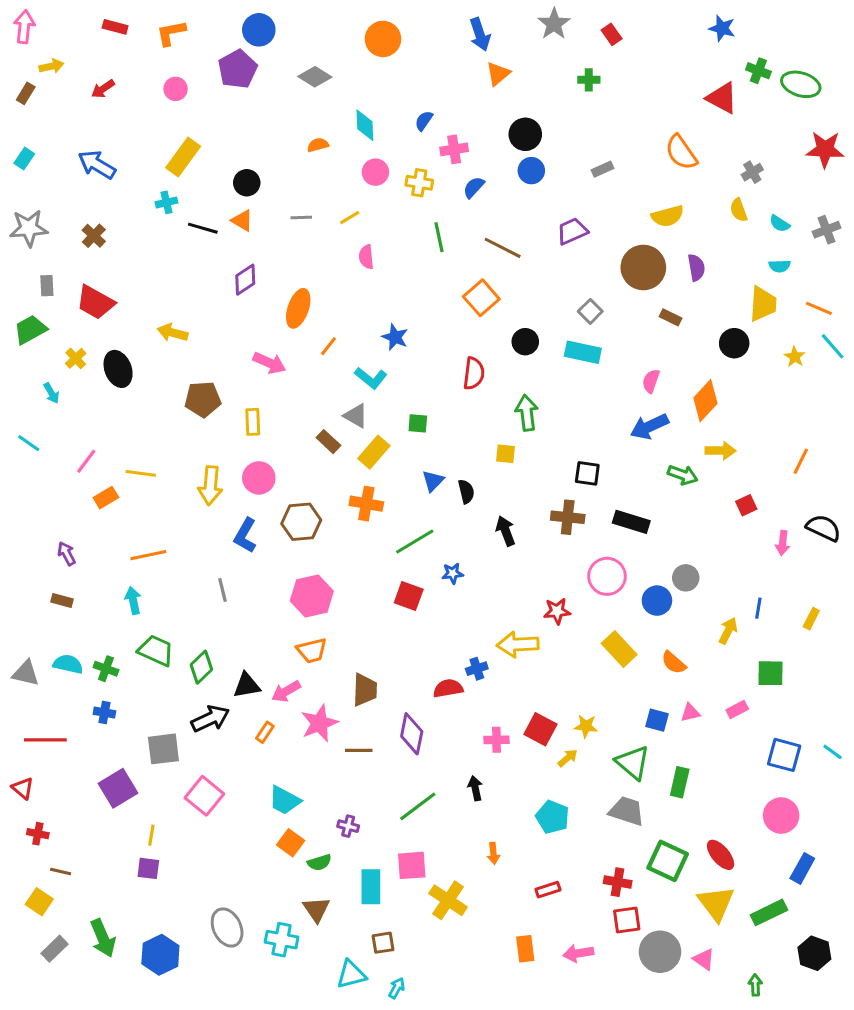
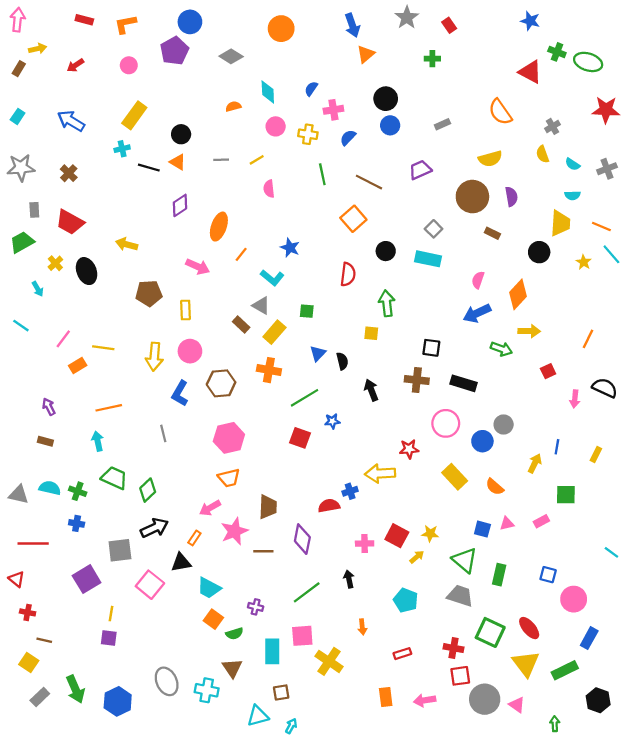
black triangle: (247, 685) -> (181, 562), moved
blue square: (784, 755) -> (548, 575), moved, size x0.7

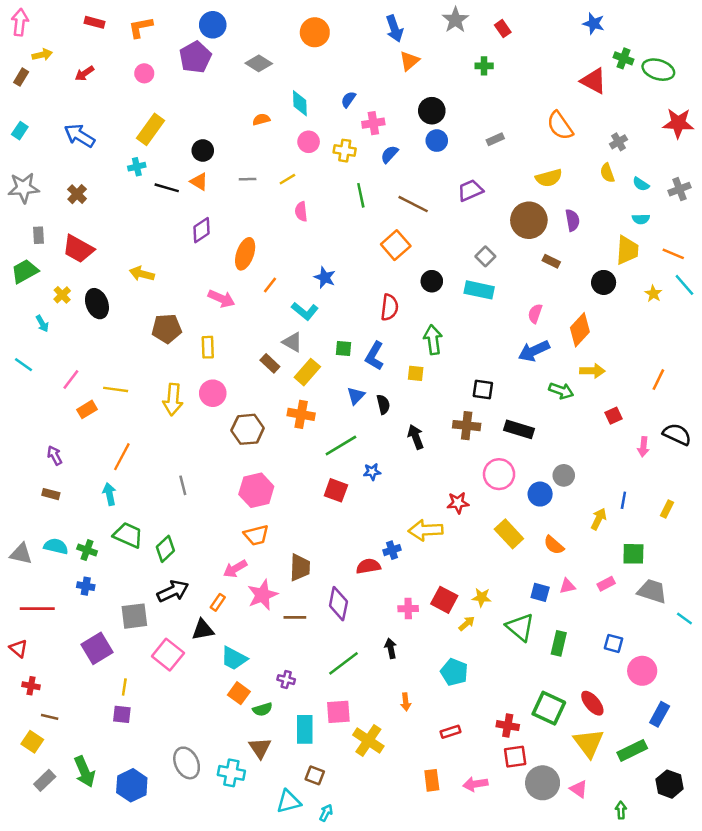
blue L-shape: (180, 393) -> (375, 356), moved
orange line: (109, 408) -> (122, 457), turned -50
gray trapezoid: (460, 596) -> (652, 591), moved
brown square: (281, 693) -> (315, 775), turned 30

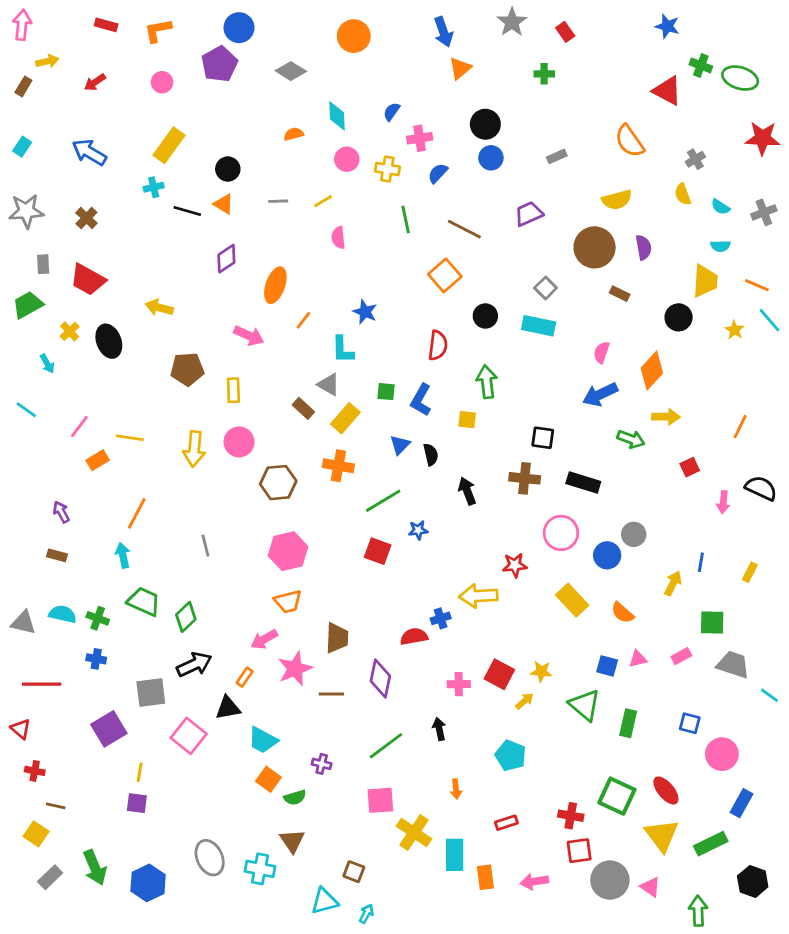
cyan L-shape: (305, 311) -> (343, 350), turned 50
cyan rectangle: (305, 729) -> (455, 855), moved
green arrow: (621, 810) -> (698, 911), size x1.5

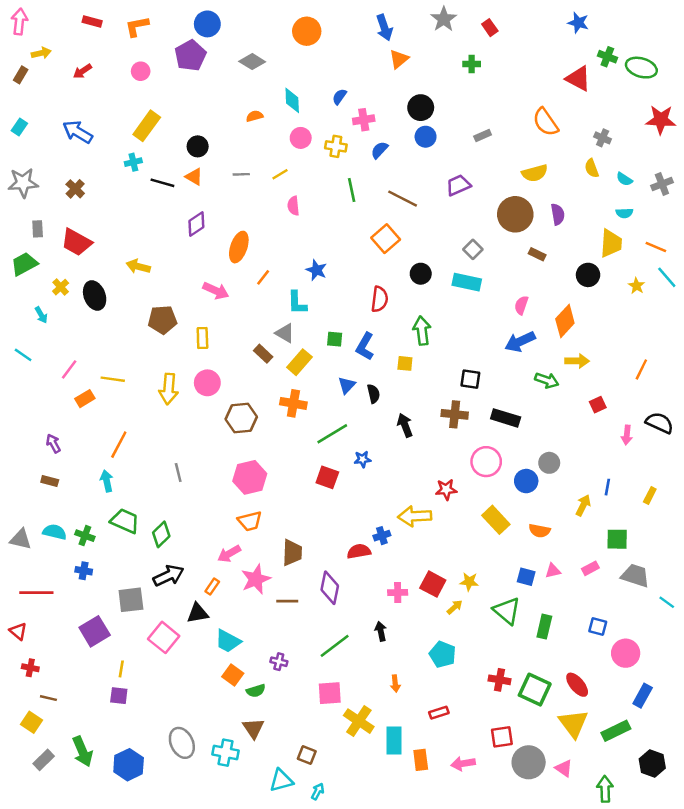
gray cross: (695, 159) -> (603, 138), turned -35
orange semicircle: (623, 613) -> (540, 531), turned -30
red cross: (571, 816) -> (500, 680), moved

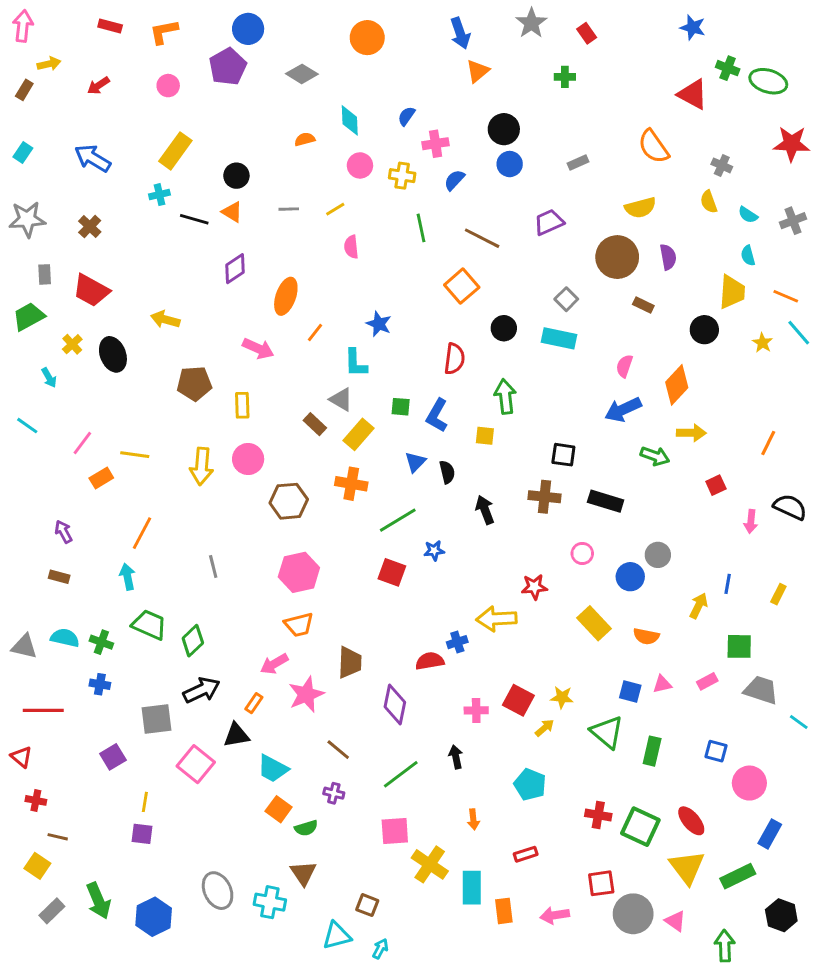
cyan semicircle: (624, 213) -> (748, 256), turned 77
pink circle: (486, 462) -> (582, 553), size x0.6
brown line: (287, 601) -> (338, 750), moved, turned 40
purple square: (95, 631) -> (113, 757), size x0.7

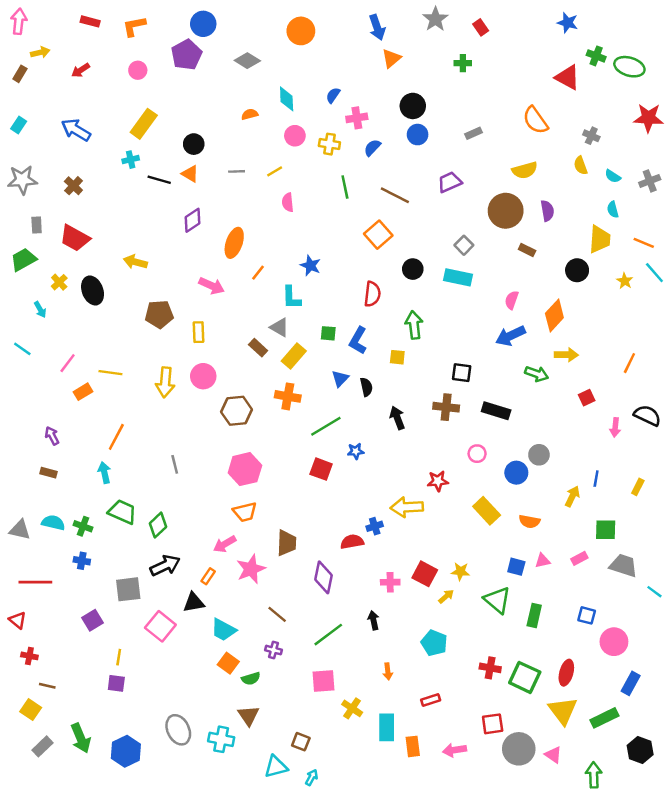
red ellipse: (691, 821) -> (566, 673), turned 55
yellow cross: (430, 864) -> (352, 708), size x0.7

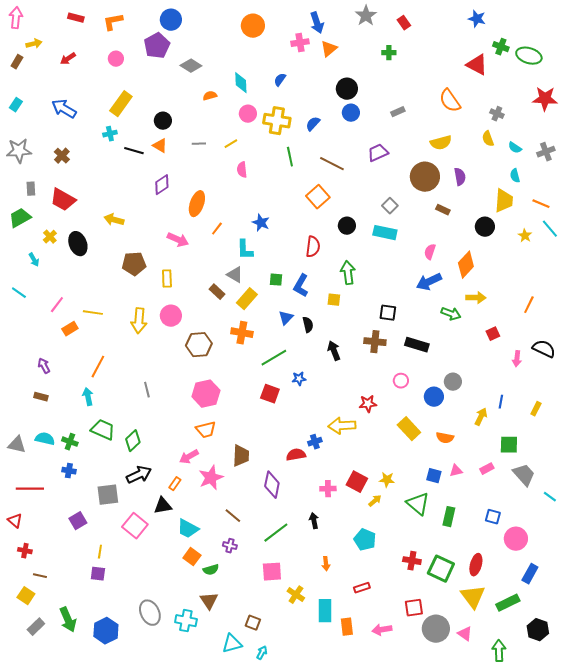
gray diamond: (247, 61) -> (191, 66), moved
pink cross: (357, 118) -> (300, 43), moved
yellow cross: (329, 144) -> (277, 121), size x1.5
gray trapezoid: (623, 565) -> (524, 475), turned 30

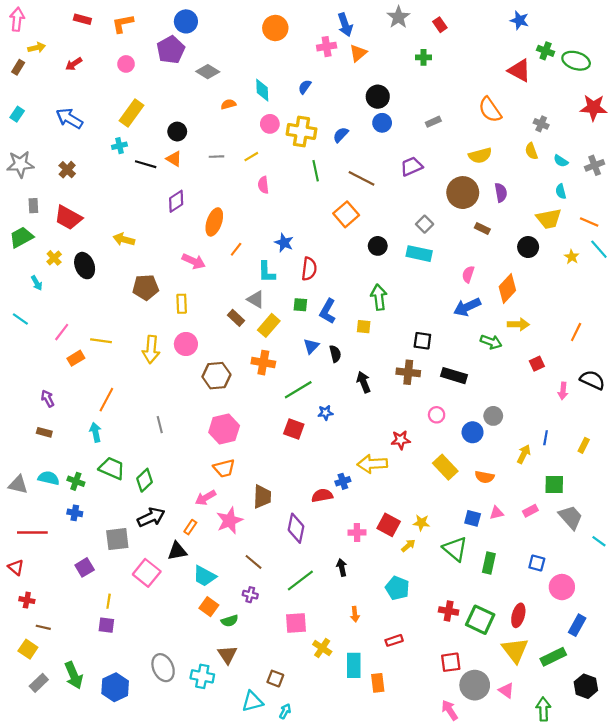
yellow trapezoid: (504, 201) -> (549, 219), turned 75
red semicircle: (313, 247) -> (309, 269), moved
pink arrow: (382, 630) -> (450, 710), moved, turned 66

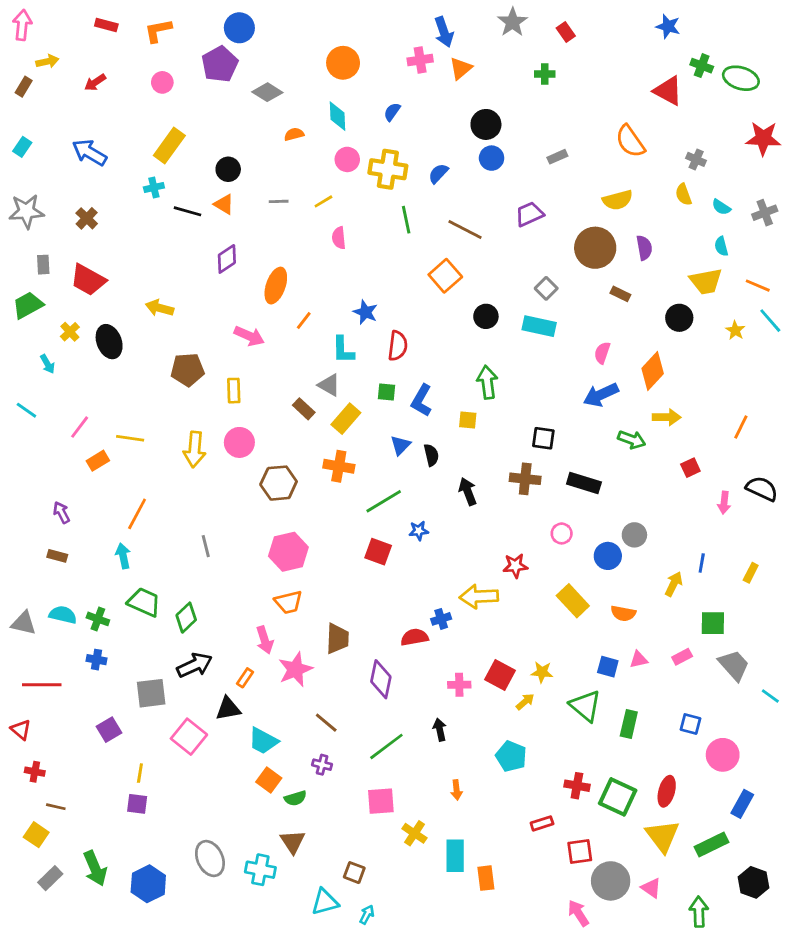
orange circle: (275, 28) -> (343, 63), moved
pink arrow: (206, 498) -> (265, 640), turned -78
red rectangle: (394, 640) -> (542, 823), moved

